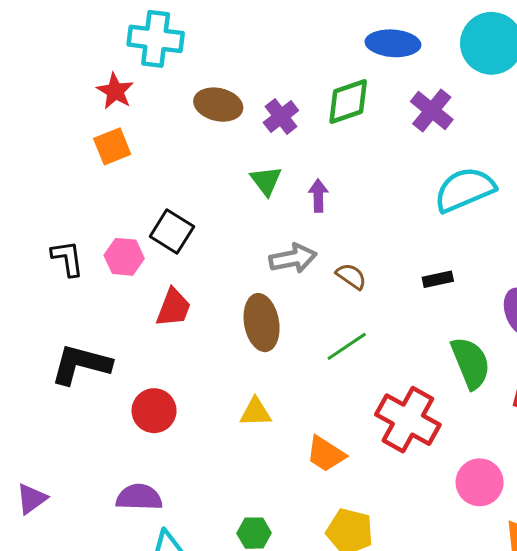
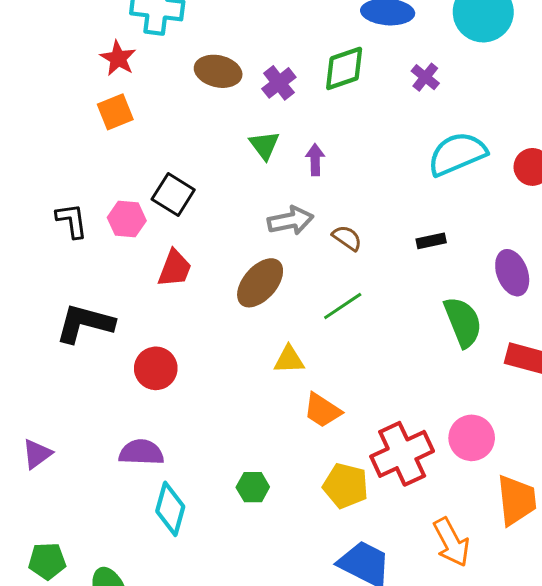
purple cross: (432, 111) -> (425, 77), size x0.7
brown ellipse: (262, 323) -> (260, 283), turned 51
yellow triangle: (256, 412) -> (289, 360), moved
red cross: (408, 420) -> (402, 454), moved, turned 36

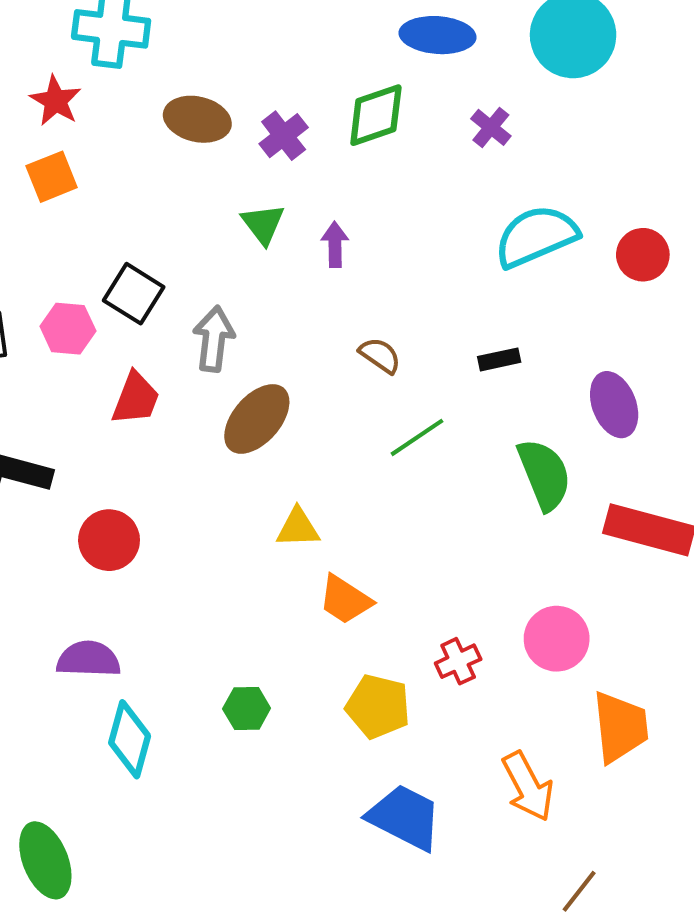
gray arrow: (291, 221) -> (214, 339), moved, turned -72
green line: (343, 306) -> (417, 437), moved
red cross: (402, 454) -> (458, 661), size x0.5

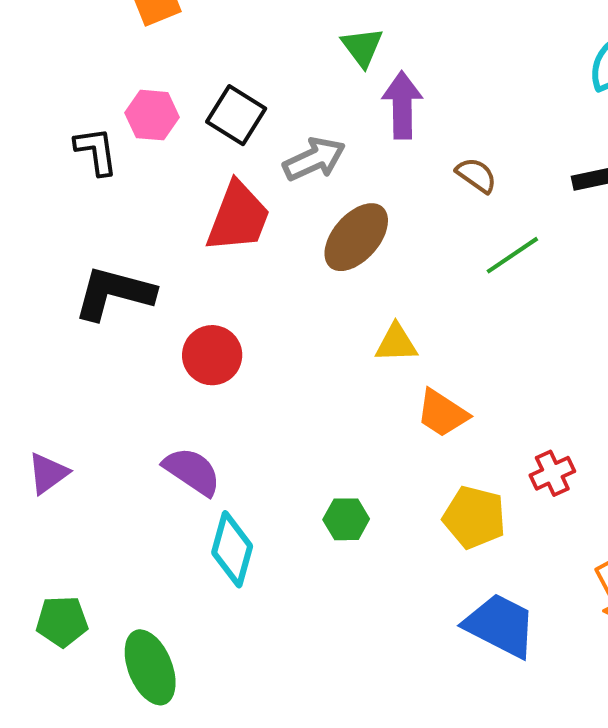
purple arrow: (335, 244) -> (402, 105), moved, size x1.5
pink hexagon: (68, 329) -> (152, 115), moved
gray arrow: (214, 339) -> (314, 159), turned 58
red trapezoid: (136, 398) -> (238, 217), size x1.4
purple semicircle: (88, 659) -> (192, 471), turned 32

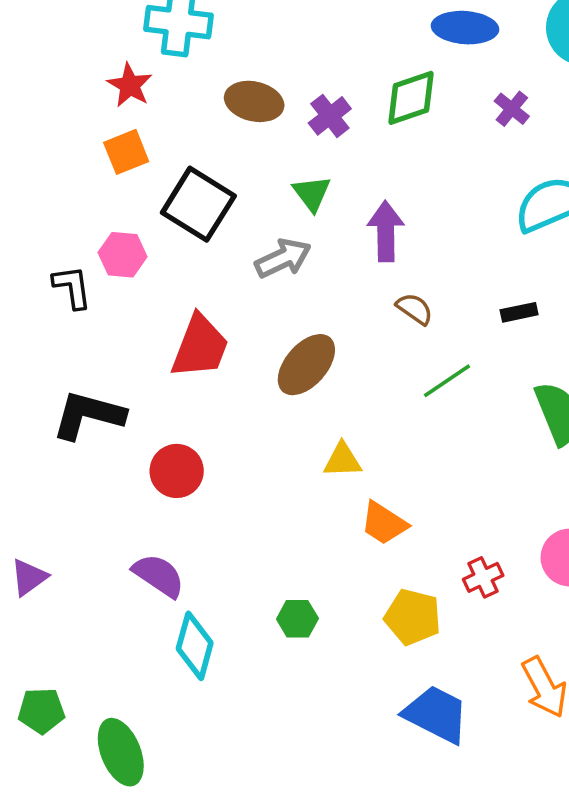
purple arrow: (402, 105) -> (386, 231), moved
black square: (236, 115) -> (198, 204), moved, size x1.4
gray arrow: (314, 159) -> (283, 258), moved

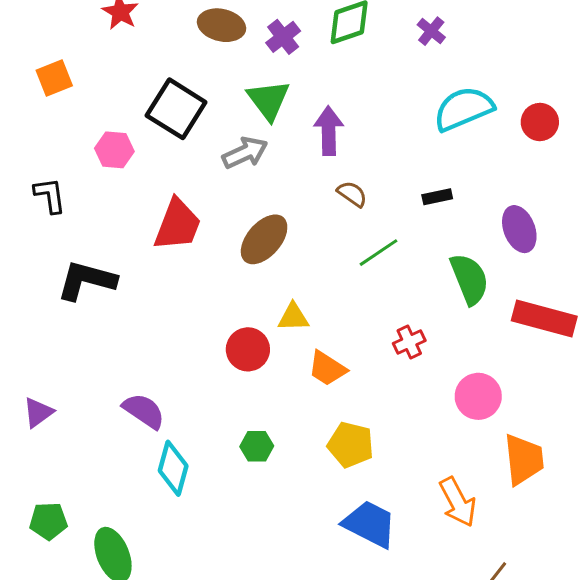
orange square: (126, 152) -> (54, 78), moved
green triangle: (312, 193) -> (268, 100), size x1.4
black L-shape: (72, 287) -> (50, 195), moved
red circle: (177, 471) -> (248, 349), moved
red cross: (483, 577) -> (409, 342), moved

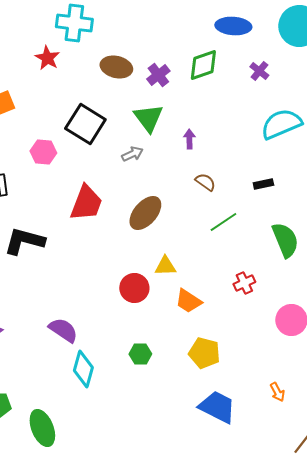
purple arrow: (329, 131) -> (189, 139), size x0.6
gray arrow: (245, 153) -> (132, 154), size x0.7
orange arrow: (458, 502) -> (277, 392), size x0.6

